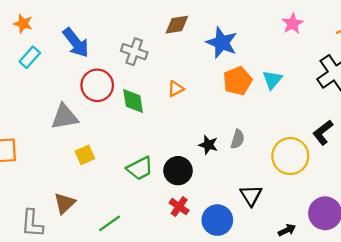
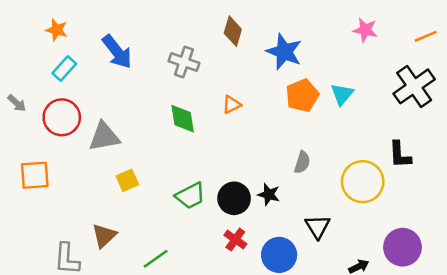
pink star: (293, 24) -> (365, 30), turned -30
brown diamond: (177, 25) -> (233, 31), turned -65
red circle: (97, 85) -> (62, 117), moved
black L-shape: (323, 132) -> (400, 155), turned -55
black star: (208, 145) -> (269, 194), moved

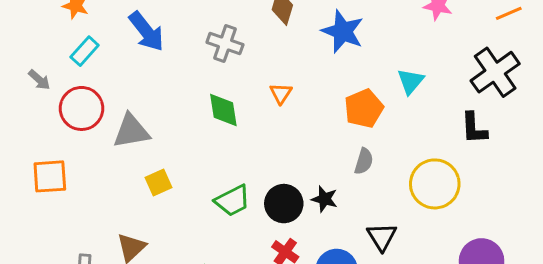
orange pentagon: (302, 95) -> (364, 108), moved
gray arrow: (17, 103) -> (39, 80), moved
orange triangle: (231, 104) -> (281, 93), turned -30
black L-shape: (400, 155) -> (474, 128), moved

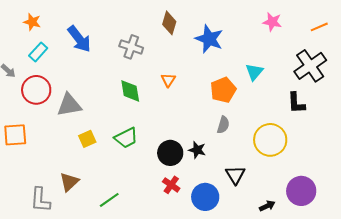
green trapezoid: (232, 201) -> (126, 138), moved

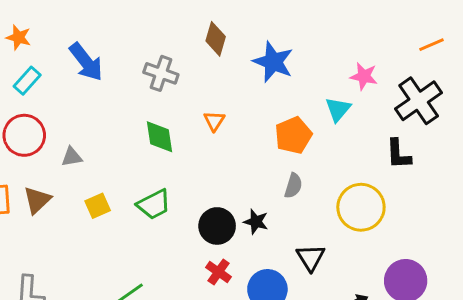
pink star: (272, 22) -> (364, 76), moved
gray triangle: (69, 105) -> (72, 157), size x0.6
brown triangle: (69, 182) -> (37, 200), moved

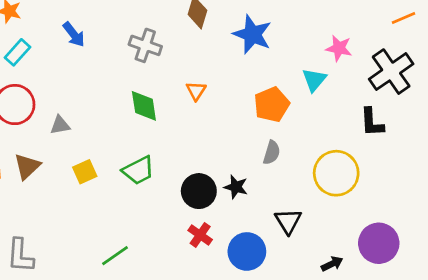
blue arrow: (86, 62) -> (74, 34), size x0.7

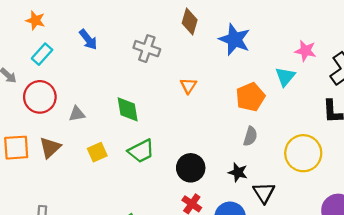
green diamond: (144, 106) -> (128, 109), moved
black star: (236, 187) -> (238, 172), moved

